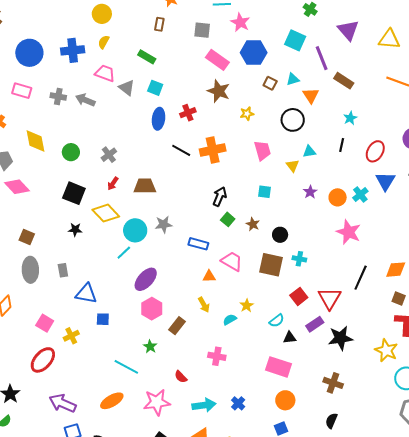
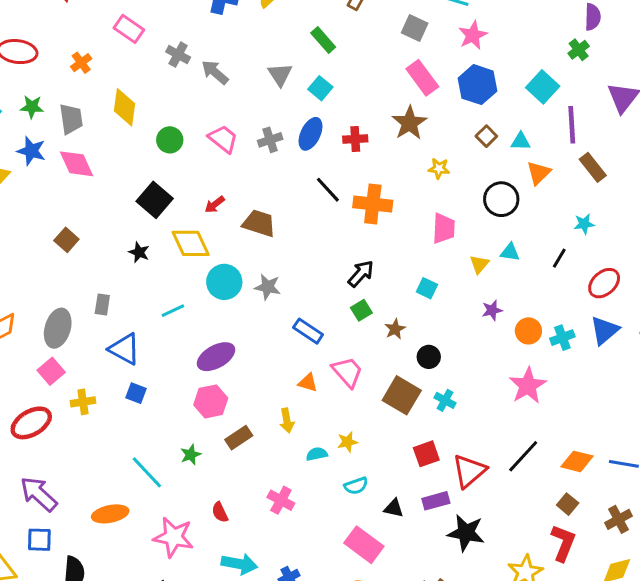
pink trapezoid: (105, 73) -> (223, 139), moved
gray cross: (109, 155) -> (270, 140), moved
cyan line: (124, 253) -> (173, 311), moved
gray ellipse: (30, 270) -> (58, 328), moved
cyan semicircle: (277, 321) -> (356, 486), moved

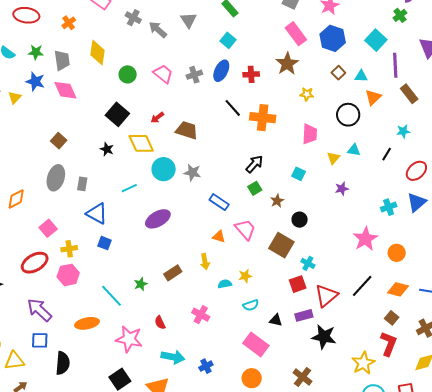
gray triangle: (280, 75) -> (189, 20), moved
gray ellipse: (58, 328) -> (56, 178), moved
orange circle: (528, 331) -> (397, 253), moved
cyan cross: (445, 400) -> (308, 263), moved
pink hexagon: (211, 401) -> (68, 275), moved

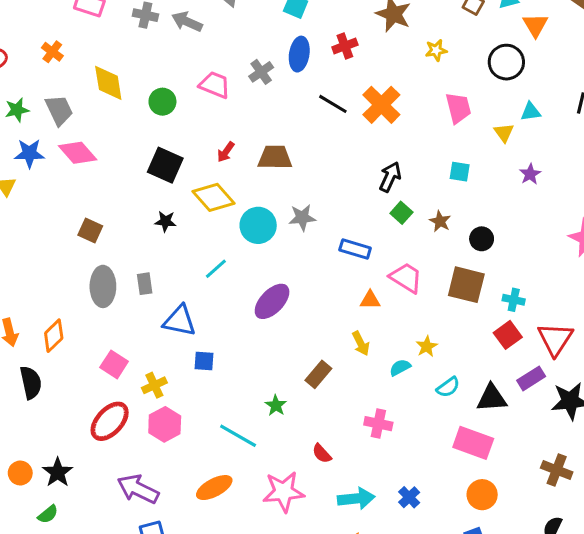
orange cross: (263, 118) -> (381, 105), turned -35
black triangle: (276, 320) -> (492, 398), size x1.5

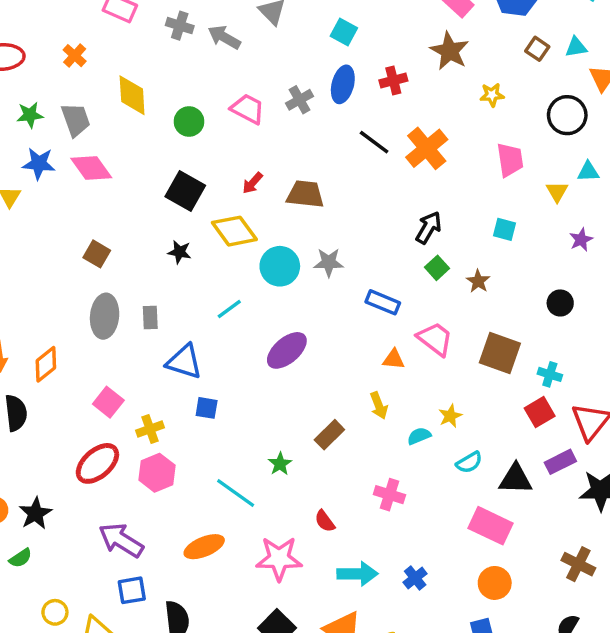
black circle: (482, 239) -> (560, 303), moved

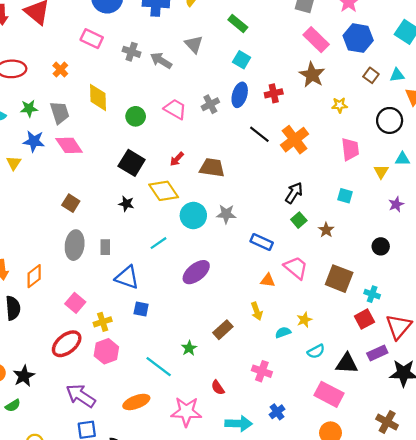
blue cross: (415, 578) -> (277, 412), moved

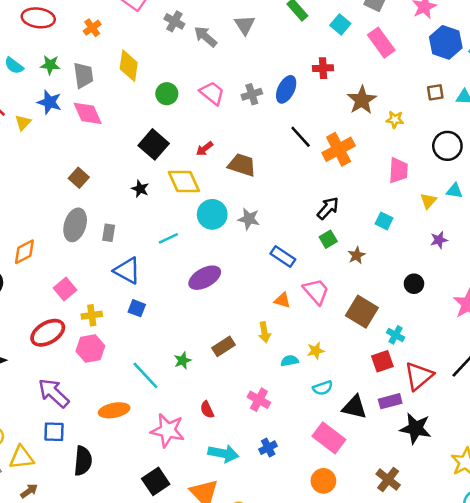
blue hexagon: (358, 38) -> (446, 42), moved
cyan square: (242, 60) -> (340, 24), moved
brown star: (312, 75) -> (362, 100), moved
brown square: (371, 75) -> (435, 92), turned 35
red cross: (274, 93) -> (323, 68), moved

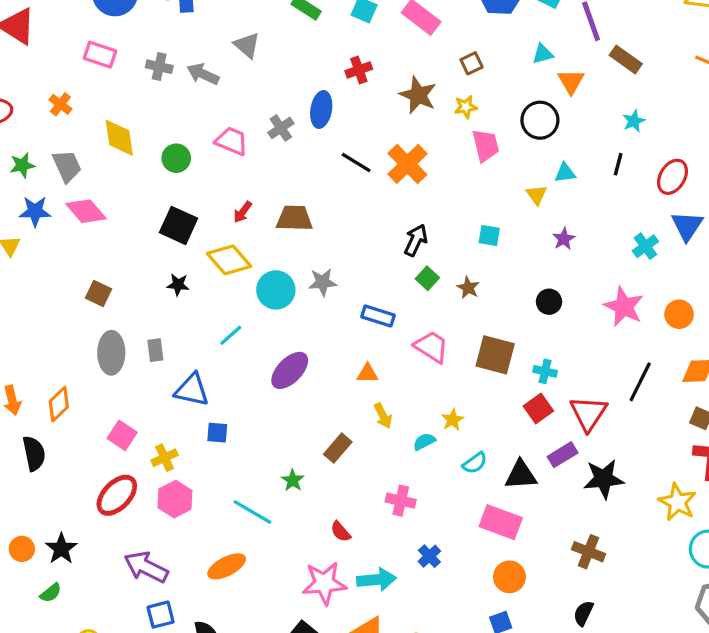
brown square: (435, 92) -> (472, 63), moved
pink trapezoid: (398, 170) -> (486, 145), moved
orange triangle: (282, 300) -> (367, 373), moved
pink star: (168, 430) -> (324, 583), moved

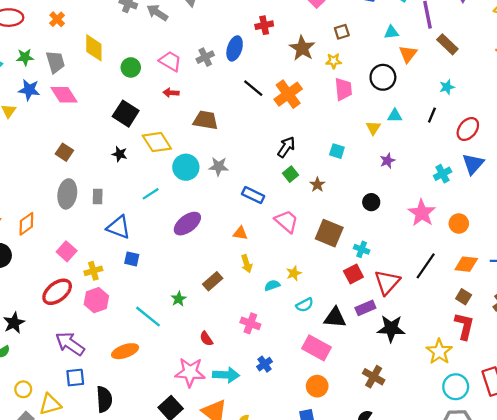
red arrow: (243, 212) -> (171, 93), moved, turned 49

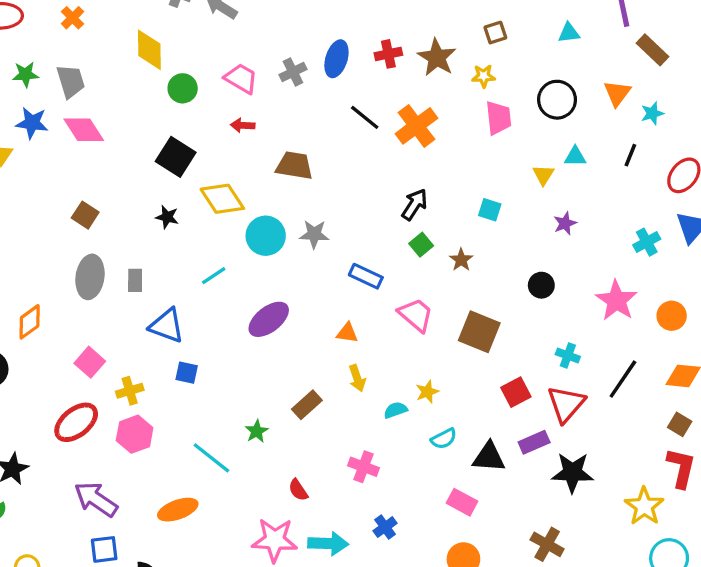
red cross: (264, 25) -> (388, 54), moved
yellow diamond: (94, 48) -> (149, 50), moved
orange triangle: (408, 54) -> (617, 93), moved
cyan cross: (362, 249) -> (568, 355), moved
pink rectangle: (317, 348) -> (462, 502), size x0.7

